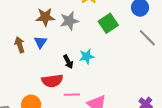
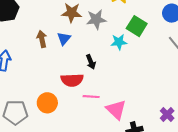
green square: (108, 23) -> (137, 26), turned -30
cyan star: (87, 56) -> (119, 42), moved

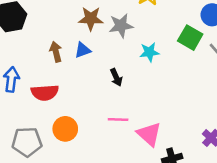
green square: (137, 26) -> (190, 38), moved
blue triangle: (64, 38) -> (83, 50), turned 32
red semicircle: (72, 80) -> (45, 93), moved

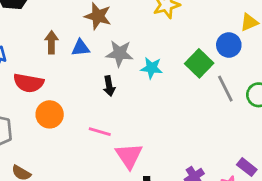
gray star: (121, 26) -> (120, 53), moved
orange circle: (65, 129) -> (50, 114), moved

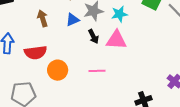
blue triangle: (81, 48) -> (73, 20), moved
pink triangle: (129, 156) -> (116, 40), moved, turned -35

